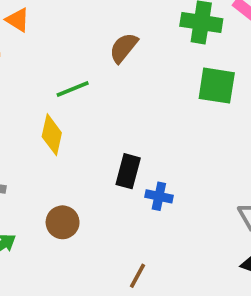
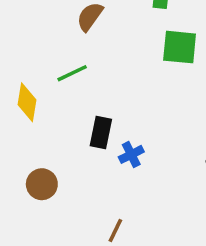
green line: (73, 89) -> (72, 73), moved
blue cross: (159, 196) -> (131, 154), turned -35

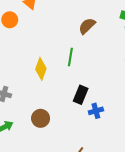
green line: (72, 73) -> (70, 57), turned -66

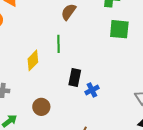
yellow diamond: (41, 69) -> (33, 60), turned 35

